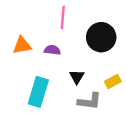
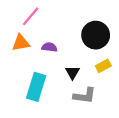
pink line: (63, 17) -> (31, 16), moved, turned 35
yellow rectangle: (113, 81) -> (103, 66), moved

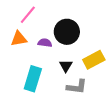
black circle: (96, 35) -> (67, 32), moved
yellow rectangle: (103, 66) -> (94, 60), size x1.5

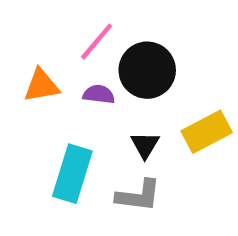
pink line: (28, 15) -> (97, 42), moved
gray L-shape: (77, 87) -> (138, 196), moved

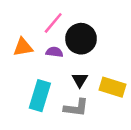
yellow rectangle: (207, 132) -> (112, 87), moved, turned 45

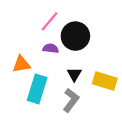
orange triangle: (23, 47) -> (21, 64), moved
gray L-shape: (76, 108) -> (71, 100), turned -60

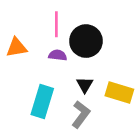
pink line: (50, 21) -> (56, 24), turned -40
orange triangle: (21, 64) -> (17, 47), moved

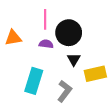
black triangle: (85, 85) -> (74, 59), moved
yellow rectangle: (119, 92) -> (95, 74), turned -30

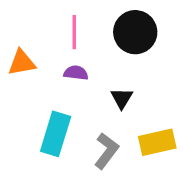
black circle: (69, 33) -> (135, 32), moved
yellow rectangle: (95, 74) -> (157, 142), moved

